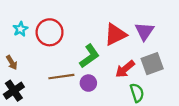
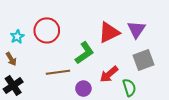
cyan star: (20, 29) -> (17, 37), moved
red arrow: (125, 69) -> (109, 74), moved
purple circle: (88, 83) -> (83, 89), moved

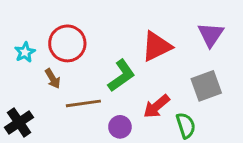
purple triangle: (136, 29) -> (211, 35), moved
brown arrow: (11, 59) -> (53, 79), moved

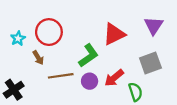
purple circle: (120, 127) -> (90, 81), moved

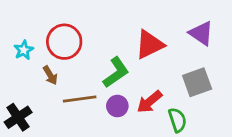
purple triangle: (154, 26) -> (201, 33), turned -30

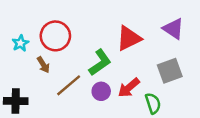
brown line: (80, 99) -> (69, 85), turned -32
black cross: (18, 117) -> (16, 101), turned 35

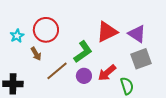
purple triangle: (173, 29) -> (137, 34), moved

